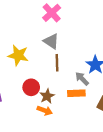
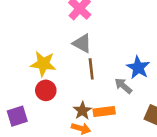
red circle: (31, 87) -> (46, 90), moved
orange rectangle: (76, 93) -> (104, 112), moved

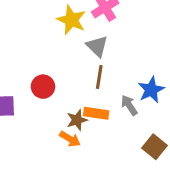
yellow star: (43, 64) -> (71, 20), moved
orange rectangle: (104, 112) -> (96, 113), moved

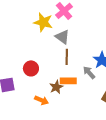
orange arrow: (70, 139) -> (42, 100), moved

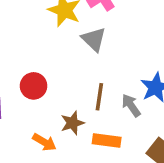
brown line: (67, 57) -> (99, 97), moved
orange rectangle: (68, 81) -> (107, 141), moved

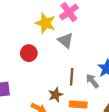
red circle: (34, 86) -> (29, 53), moved

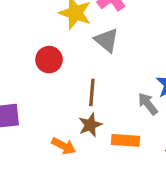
brown line: (72, 77) -> (92, 92), moved

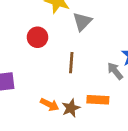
gray triangle: (106, 40) -> (82, 22), turned 35
brown star: (90, 125) -> (71, 108), moved

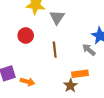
orange arrow: (50, 105) -> (27, 82), moved
brown star: (71, 108) -> (70, 86), moved

